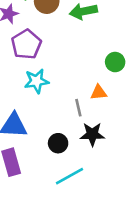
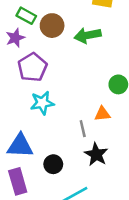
black star: (92, 134) -> (96, 154), turned 30
black circle: (58, 143) -> (53, 164), moved

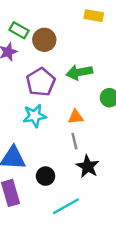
green arrow: (88, 35) -> (79, 72), moved
purple pentagon: (32, 67) -> (41, 82), moved
orange triangle: (102, 114) -> (76, 117), moved

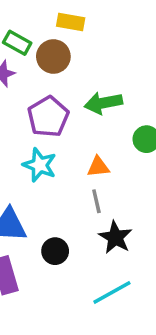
yellow rectangle: (94, 16) -> (71, 22), moved
cyan star: (35, 116) -> (40, 165), turned 30
cyan line: (66, 206) -> (112, 292), moved

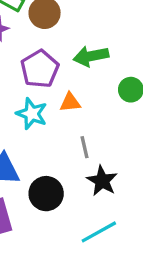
orange triangle: (98, 167) -> (70, 102), moved
black circle: (55, 251) -> (46, 194), size x1.4

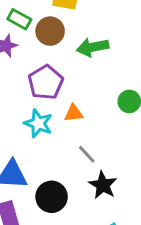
green arrow: (91, 56) -> (93, 47), moved
gray line: (84, 147) -> (87, 154), turned -30

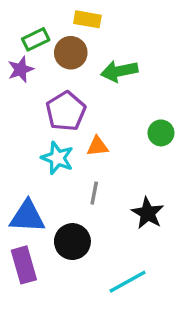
green rectangle: (19, 19) -> (36, 39), turned -55
gray line: (87, 154) -> (94, 193), moved, turned 54
black star: (103, 185) -> (148, 213), moved

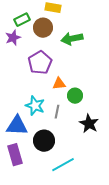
green circle: (161, 133) -> (75, 96), moved
cyan star: (57, 158) -> (35, 106), moved
cyan line: (128, 282) -> (63, 165), moved

